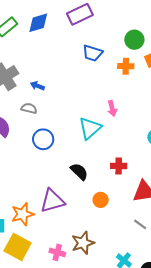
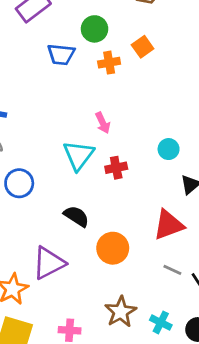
green circle: (134, 40) -> (95, 29), moved
red cross: (119, 166) -> (116, 168), moved
orange circle: (101, 200) -> (113, 248), size x1.5
brown star: (83, 243) -> (121, 312), moved

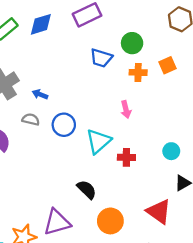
pink arrow: (103, 123) -> (126, 110), moved
blue circle: (19, 183) -> (64, 125), moved
red triangle: (169, 225) -> (159, 212), turned 44

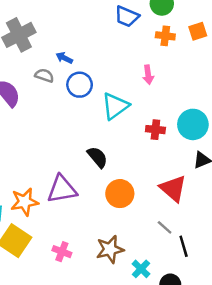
blue arrow: (40, 94) -> (64, 58), moved
cyan circle: (171, 151) -> (193, 124), size x1.6
red cross: (126, 157) -> (155, 130), moved

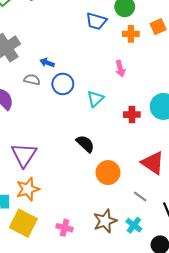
cyan triangle: (115, 106) -> (95, 99), size x0.7
purple triangle: (62, 189) -> (24, 155), moved, turned -40
gray line: (165, 227) -> (140, 196), moved
cyan cross: (141, 269) -> (134, 225), moved

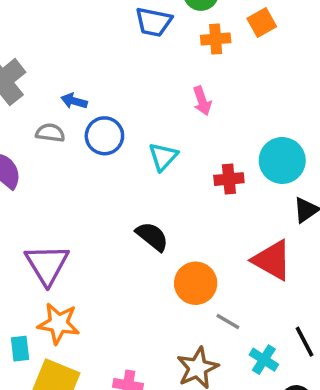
orange star: (28, 189) -> (59, 323), turned 30
gray line: (140, 196) -> (228, 321), moved
cyan cross: (134, 225) -> (264, 360), moved

